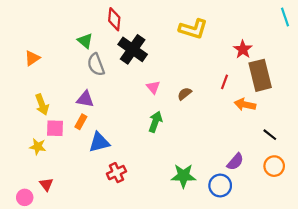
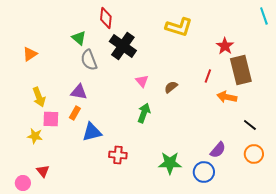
red cross: (116, 173) -> (118, 155), moved, turned 30

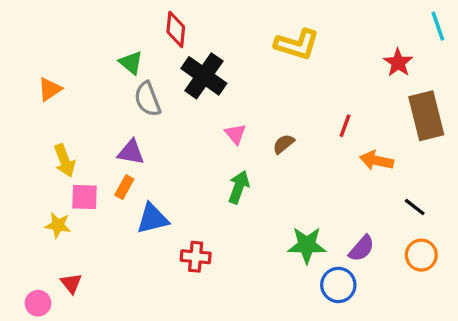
red star: (225, 46) -> (398, 63), moved
brown rectangle: (241, 70) -> (426, 116), moved
green star: (170, 163) -> (307, 245), moved

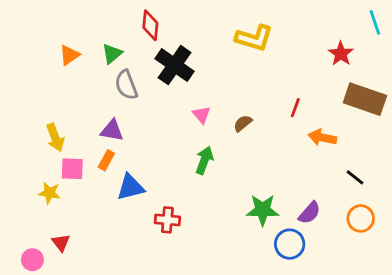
green triangle: (131, 63) -> (112, 54), turned 40
orange triangle: (50, 89) -> (69, 55), moved
brown rectangle: (426, 116) -> (365, 99), turned -57

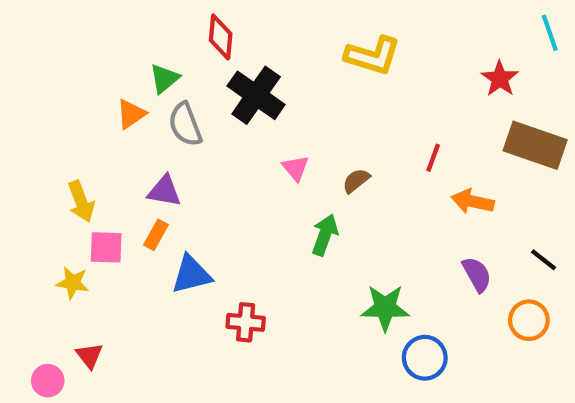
orange triangle: (69, 55) -> (131, 114), moved
green arrow: (204, 160) -> (325, 235), moved
black line: (355, 177) -> (543, 260), moved
purple semicircle: (310, 213) -> (477, 274), moved, turned -70

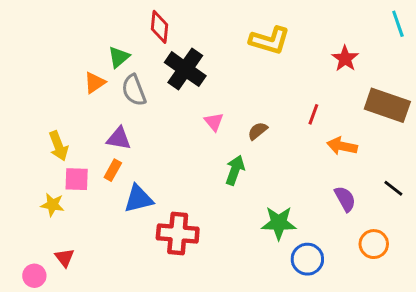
red star: (500, 79) -> (345, 59), moved
orange circle: (529, 320) -> (374, 244), moved
red cross: (246, 322) -> (178, 233), size x1.5

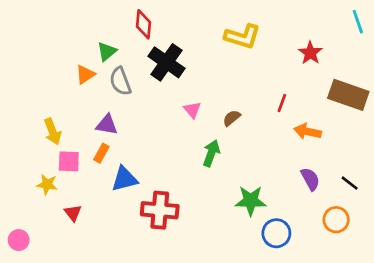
black line: (393, 188) -> (350, 183), moved
red triangle: (65, 258) -> (73, 213), moved
pink circle: (34, 276) -> (19, 240), moved

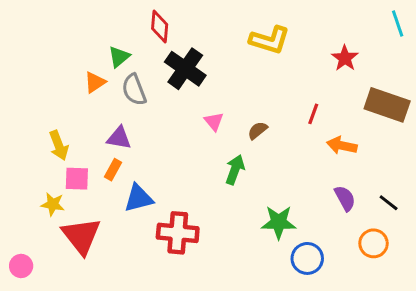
red triangle: (73, 213) -> (81, 236), size x2.0

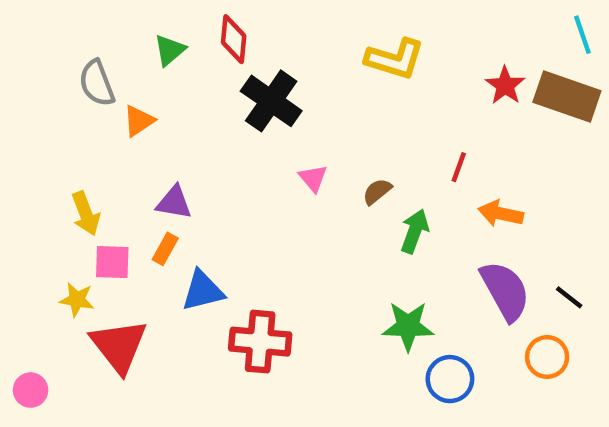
green triangle: (119, 57) -> (170, 50), moved
gray semicircle: (134, 90) -> (97, 83), moved
brown rectangle: (387, 105) -> (567, 97), moved
green arrow: (235, 170) -> (415, 231), moved
purple semicircle: (345, 198) -> (505, 291), size x1.6

